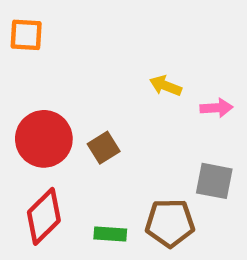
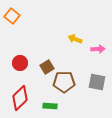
orange square: (26, 35) -> (12, 16), turned 35
red circle: (44, 139) -> (20, 63), size x0.6
brown pentagon: (170, 223) -> (64, 82), moved

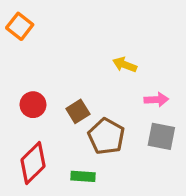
pink arrow: (98, 49) -> (156, 100), moved
brown pentagon: (64, 82) -> (106, 136), turned 30

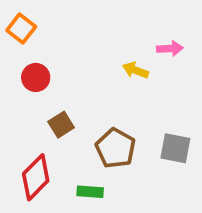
pink arrow: (156, 100) -> (170, 48), moved
red circle: (33, 105) -> (36, 77), moved
brown square: (78, 111) -> (61, 125), moved

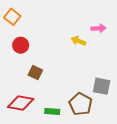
brown square: (61, 125) -> (35, 73), turned -32
brown pentagon: (116, 148) -> (81, 104), moved
red diamond: (36, 177) -> (21, 103), turned 55

